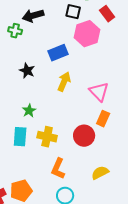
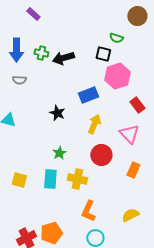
red rectangle: (107, 14) -> (137, 105), moved
green cross: (15, 31) -> (41, 53), moved
orange rectangle: (103, 119) -> (133, 170), moved
red circle: (84, 136) -> (101, 155), moved

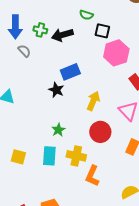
green semicircle: (116, 38) -> (86, 15), moved
gray semicircle: (19, 80) -> (24, 51), moved, turned -136
blue rectangle: (88, 95) -> (70, 72), moved
orange L-shape: (88, 211) -> (92, 176), moved

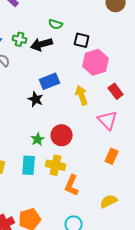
green semicircle: (86, 15) -> (56, 24), moved
yellow arrow: (93, 101) -> (82, 95), moved, turned -42
red circle: (100, 132) -> (62, 135), moved

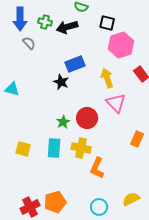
pink triangle: (108, 120) -> (116, 103), moved
yellow semicircle: (109, 201) -> (131, 199), moved

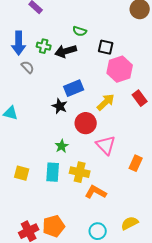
yellow arrow: (107, 78) -> (106, 102), turned 66
pink triangle: (116, 103) -> (106, 145), moved
red circle: (87, 118) -> (86, 123), moved
orange L-shape: (97, 168) -> (96, 192), turned 95

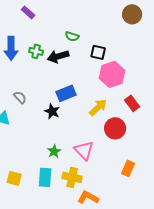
gray semicircle: (28, 67) -> (20, 97), moved
red circle: (86, 123) -> (115, 128), moved
pink triangle: (106, 145) -> (84, 150), moved

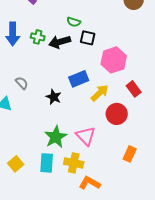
black square: (98, 52) -> (88, 38), moved
blue rectangle: (66, 93) -> (79, 79), moved
green star: (54, 151) -> (56, 137), size x1.6
yellow square: (14, 178) -> (16, 164), turned 35

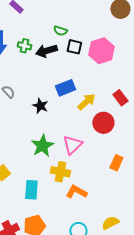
pink hexagon: (114, 60) -> (101, 51), moved
pink triangle: (86, 136) -> (72, 145), turned 30
cyan rectangle: (47, 163) -> (31, 190), moved

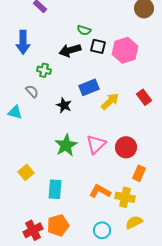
green cross: (24, 46) -> (44, 70), moved
red circle: (103, 123) -> (126, 147), moved
orange rectangle: (116, 163) -> (139, 173), moved
yellow cross: (60, 172) -> (125, 197), moved

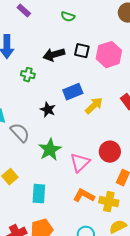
green semicircle: (84, 30) -> (68, 17), moved
gray semicircle: (32, 91) -> (20, 133), moved, size x1.5
pink triangle: (96, 144) -> (80, 163), moved

